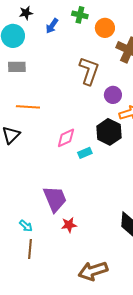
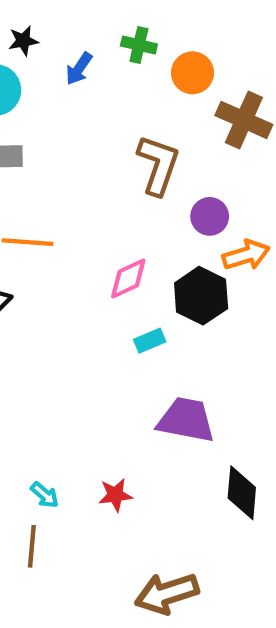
pink diamond: (66, 138) -> (128, 279), moved
purple trapezoid: (55, 199) -> (186, 420), moved, turned -56
cyan arrow: (26, 226) -> (45, 495), moved

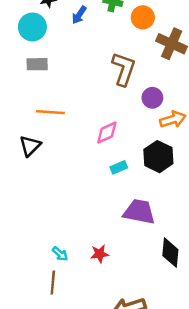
black hexagon: (201, 296) -> (158, 157), moved

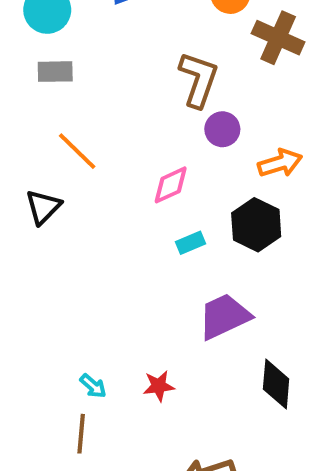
purple circle: (152, 98) -> (222, 129), moved
orange line: (50, 112) -> (77, 151), turned 40
purple trapezoid: (139, 212) -> (224, 316), turned -36

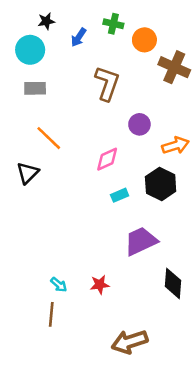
brown L-shape: (198, 79) -> (107, 83), moved

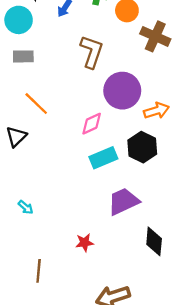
purple circle: (139, 124) -> (122, 91), size x1.8
cyan rectangle: (120, 195) -> (103, 158), size x1.6
cyan arrow: (59, 285) -> (26, 207), moved

